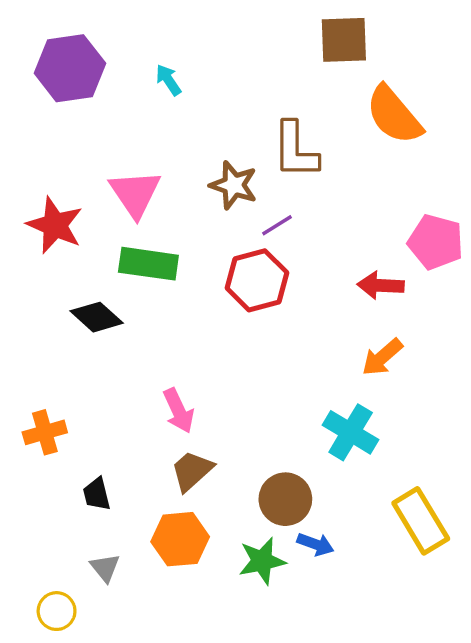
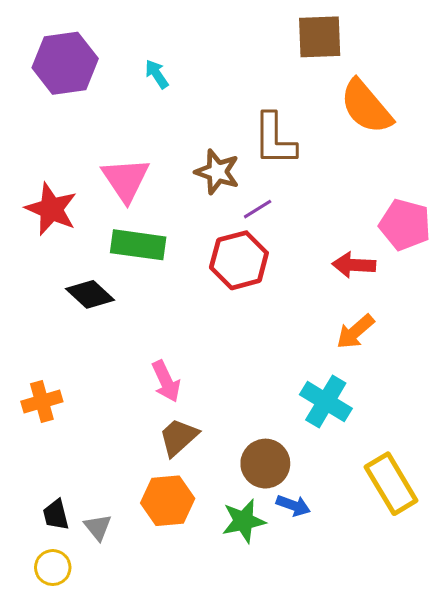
black trapezoid: (97, 494) -> (56, 515), moved

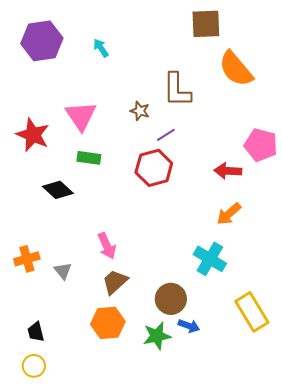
brown star: (217, 172) -> (140, 111), size x0.7
green rectangle: (138, 245) -> (89, 158), size x0.7
gray triangle: (98, 527) -> (63, 271), moved

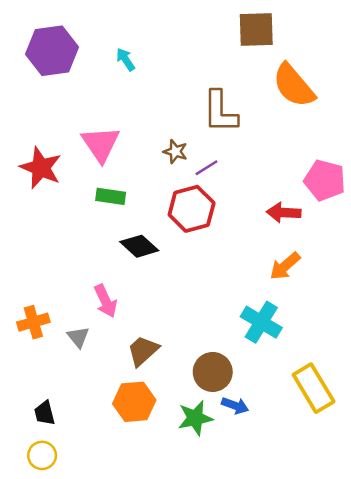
brown star: (140, 111) -> (175, 152), moved
black diamond: (58, 190) -> (139, 246), moved
pink arrow: (107, 246) -> (106, 301), moved

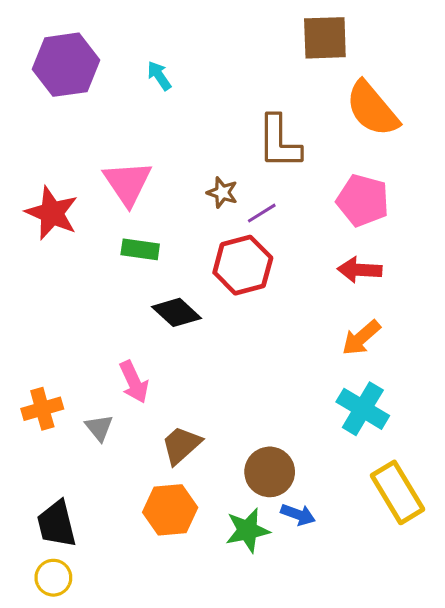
pink pentagon: (325, 180) -> (363, 200), moved
cyan cross: (261, 322) -> (363, 409), moved
black trapezoid: (45, 413) -> (57, 524), size x1.5

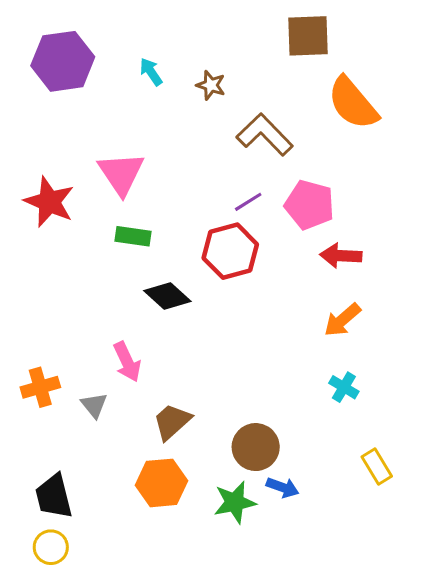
brown L-shape: (279, 142) -> (265, 135), turned 136
brown star: (222, 193) -> (211, 85), moved
pink pentagon: (363, 200) -> (309, 205), moved
cyan cross: (363, 409) -> (344, 387), size x0.6
yellow rectangle: (397, 492) -> (377, 466), size x0.6

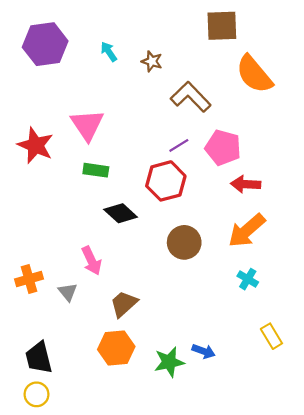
orange arrow: (342, 320) -> (247, 231), size x1.4
brown circle: (256, 447) -> (184, 242), moved

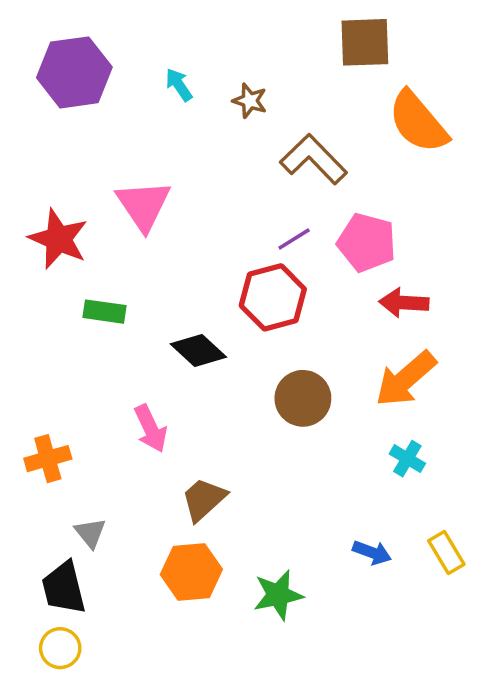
green rectangle: (96, 170) -> (104, 312), moved
gray triangle: (68, 292) -> (90, 533), moved
blue arrow: (204, 351) -> (372, 552), moved

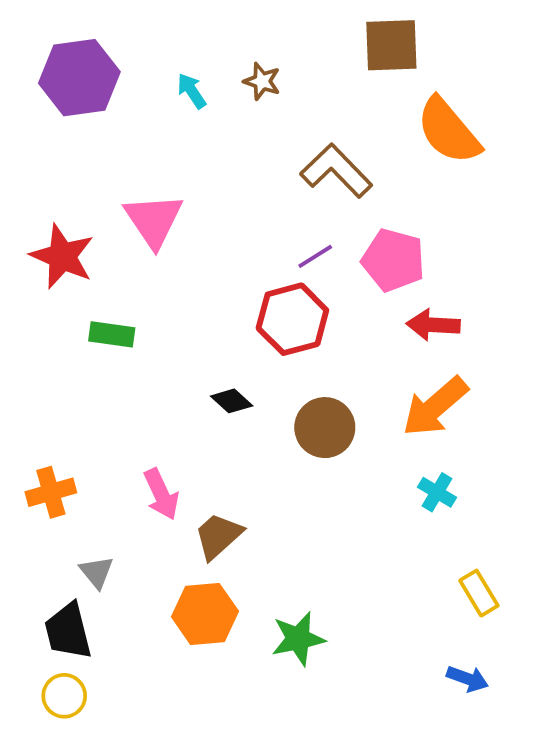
brown star: (250, 101) -> (262, 81), moved
black diamond: (198, 351) -> (232, 401), moved, size x0.7
pink arrow: (151, 428) -> (161, 494), moved
blue arrow: (372, 552) -> (467, 679), moved

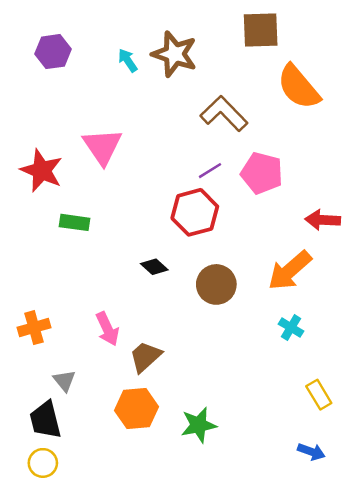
purple hexagon: (79, 78) -> (53, 52), size x0.7
brown star: (262, 81) -> (175, 54), size x1.8
red arrow: (433, 325) -> (323, 220), moved

